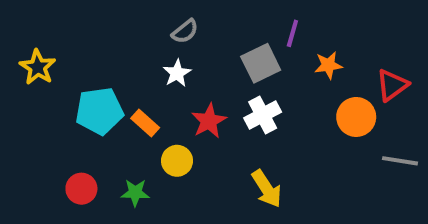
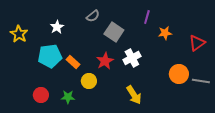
gray square: (261, 63) -> (114, 32), moved, turned -30
white star: (177, 73) -> (57, 27), moved
orange circle: (356, 117) -> (179, 74), moved

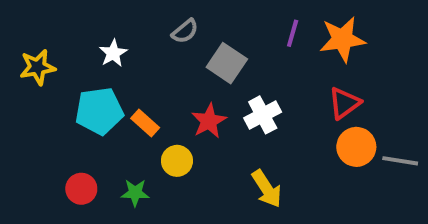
orange star: (165, 33) -> (342, 39), moved, size x1.6
yellow star: (19, 34) -> (37, 67), turned 30
red triangle: (197, 43) -> (344, 103), moved

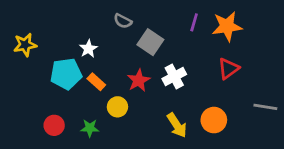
gray semicircle: (185, 31) -> (123, 21), turned 66
white star: (113, 53) -> (88, 49), moved
orange circle: (356, 147) -> (214, 120), moved

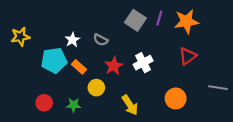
gray semicircle: (123, 21) -> (101, 40), moved
gray square: (150, 42) -> (135, 20), moved
yellow arrow: (177, 125) -> (130, 105), moved

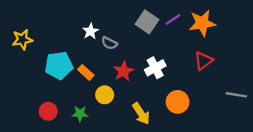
purple line: (159, 18) -> (173, 20), turned 40
white star: (72, 40) -> (91, 31), moved
orange circle: (176, 98) -> (178, 102), moved

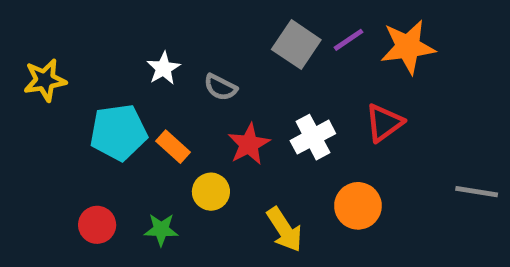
white star: (91, 31) -> (163, 68), moved
red triangle: (203, 61) -> (384, 123), moved

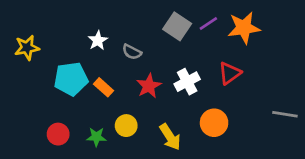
yellow circle: (211, 192) -> (126, 126), moved

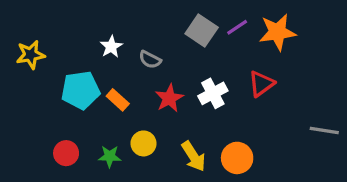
orange circle: (214, 123) -> (237, 158), moved

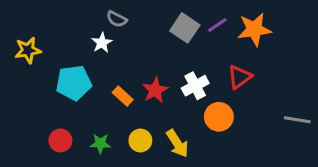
gray semicircle: (150, 60) -> (117, 19), moved
orange rectangle: (118, 100) -> (123, 96), moved
yellow circle: (144, 143) -> (140, 141), moved
orange circle: (237, 158) -> (219, 117), moved

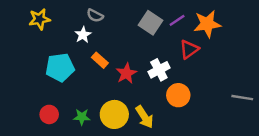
yellow star: (28, 50) -> (39, 19), moved
red triangle: (240, 77) -> (189, 49), moved
orange rectangle: (123, 96) -> (100, 60), moved
yellow circle: (140, 141) -> (114, 114), size x1.5

